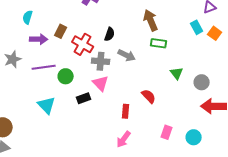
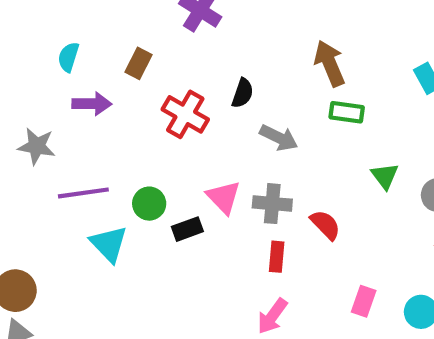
brown rectangle: (61, 31) -> (139, 63), moved
gray star: (13, 59) -> (37, 146), turned 30
gray cross: (101, 61) -> (272, 204), moved
purple line: (44, 67) -> (83, 193), moved
green circle: (66, 76) -> (149, 204), moved

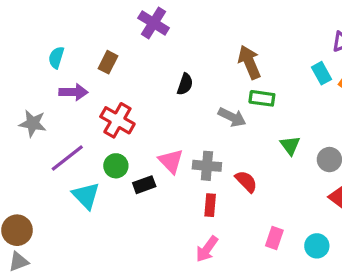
red cross: (185, 114) -> (117, 120), moved
gray arrow: (279, 138) -> (232, 117), moved
purple line: (83, 193) -> (67, 158), turned -30

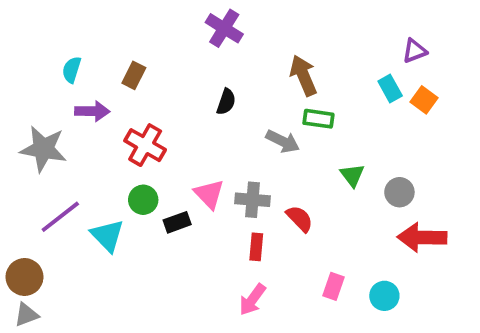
purple cross: (154, 23) -> (224, 28), moved
gray star: (33, 123) -> (43, 149), size x1.4
purple line: (67, 158) -> (60, 217), moved

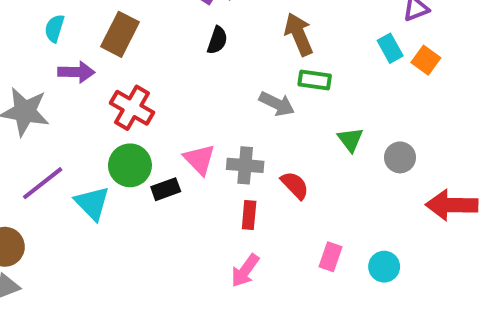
brown rectangle: (134, 75) -> (120, 34), size x1.5
black semicircle: (226, 102) -> (217, 40), moved
green circle: (143, 200) -> (130, 165), size x1.4
red arrow: (422, 237) -> (452, 205), moved

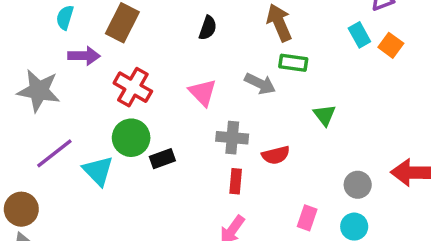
gray circle: (400, 157) -> (358, 185), moved
pink triangle: (199, 159) -> (203, 92), moved
red semicircle: (295, 185) -> (276, 155), turned 120

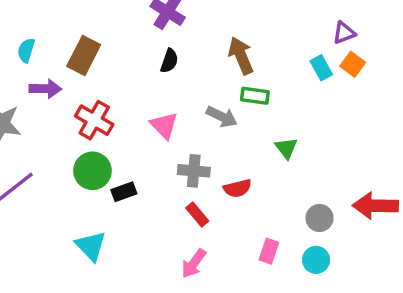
orange square: (391, 45) -> (353, 64), moved
cyan triangle: (98, 171) -> (91, 246), moved
red rectangle: (236, 181) -> (197, 214), turned -45

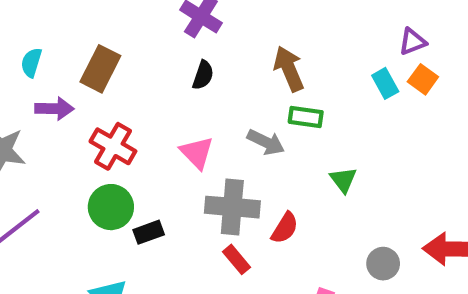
gray cross: (194, 171) -> (232, 207), size x1.4
red semicircle: (237, 188) -> (285, 228), turned -44

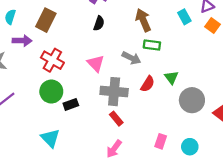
cyan rectangle: (385, 83) -> (184, 17), moved
red semicircle: (285, 228) -> (148, 84), moved
gray circle: (383, 264) -> (192, 100), moved, size x1.5

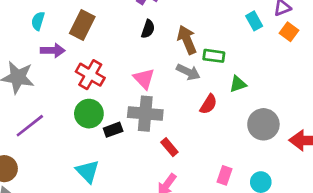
brown arrow: (143, 20) -> (187, 40), moved
green triangle: (171, 77) -> (238, 84), moved, turned 48
gray cross: (114, 92) -> (145, 114), moved

